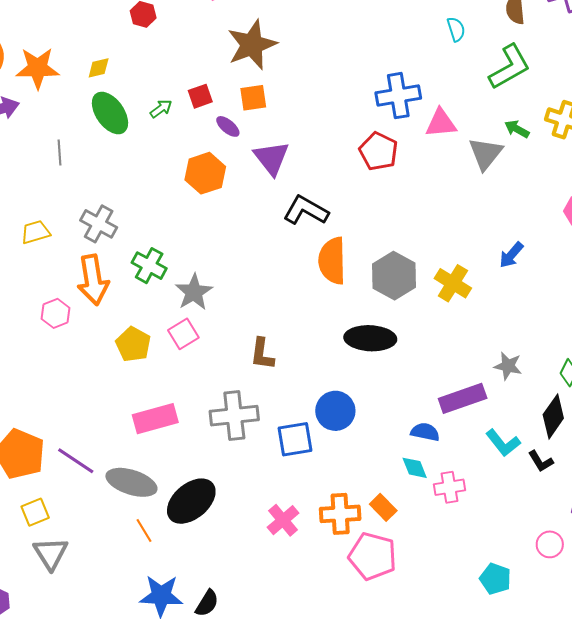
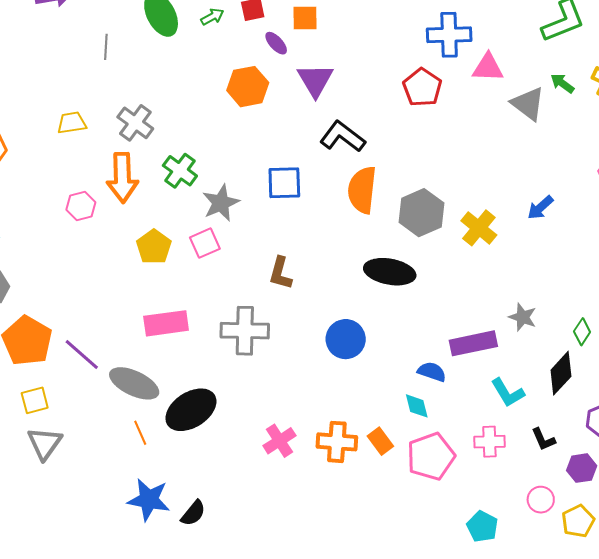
gray triangle: (486, 154) -> (528, 104), turned -39
blue square: (295, 439) -> (284, 183), moved
black L-shape: (541, 461) -> (543, 439), moved
pink cross: (449, 487) -> (489, 442), moved
pink pentagon: (373, 556) -> (431, 456), moved, turned 30

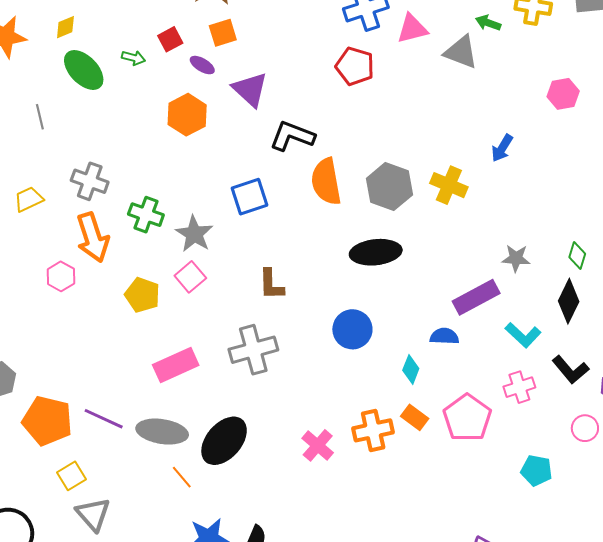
green arrow: (212, 17) -> (133, 58), turned 60
cyan diamond: (417, 406) -> (411, 369), moved, turned 52
black L-shape: (543, 439) -> (570, 370), size x1.4

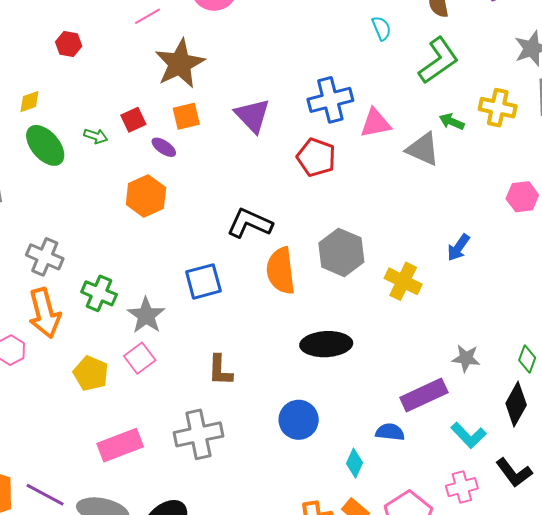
purple triangle: (250, 89) -> (252, 116), moved
gray hexagon: (389, 187) -> (341, 252), moved

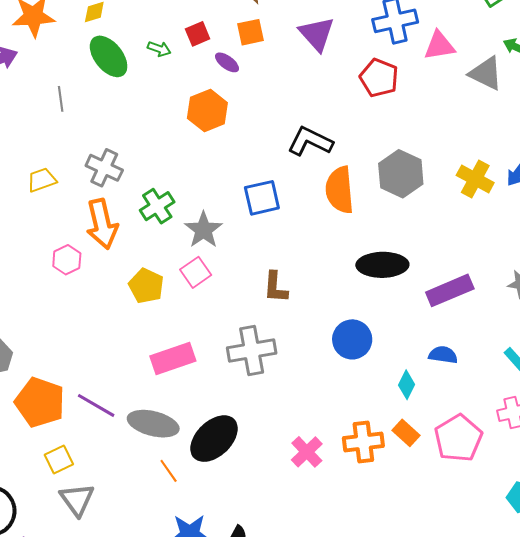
yellow cross: (403, 281) -> (475, 179), moved
green cross: (99, 293) -> (157, 206), turned 32
purple rectangle: (424, 395) -> (450, 290), moved

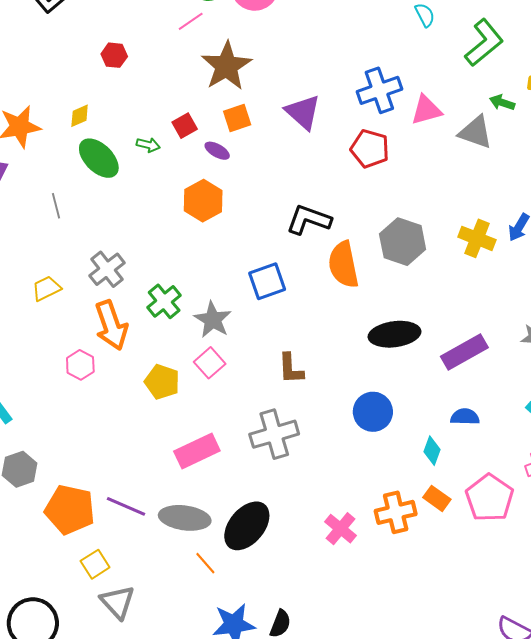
gray cross: (104, 168) -> (107, 269), turned 33

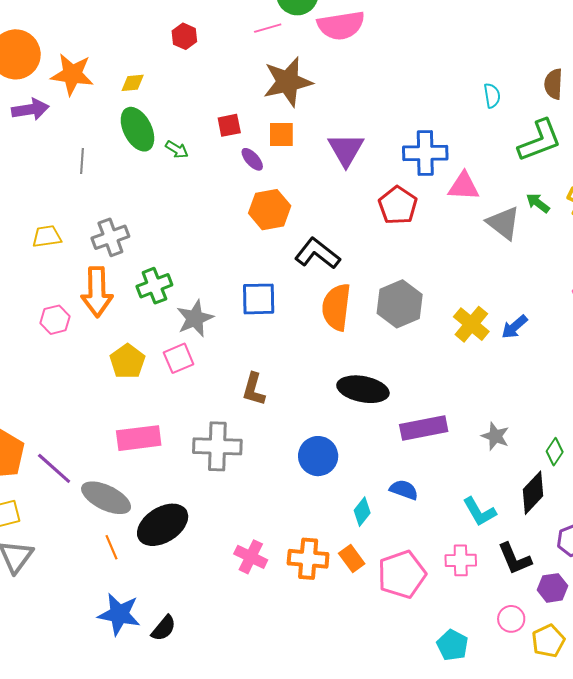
green arrow: (148, 145) -> (177, 150), moved
orange hexagon: (203, 201) -> (270, 210), moved
pink cross: (341, 529) -> (251, 557), turned -32

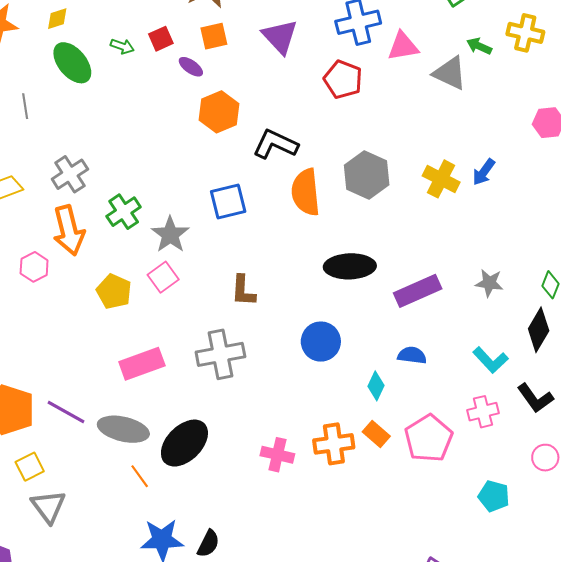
green arrow: (177, 150) -> (122, 46), moved

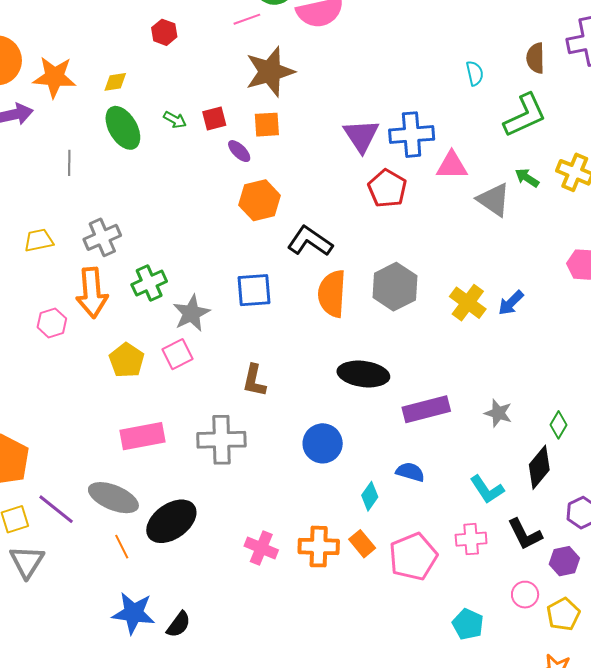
purple triangle: (280, 37) -> (361, 136), moved
purple line: (66, 412) -> (56, 509), moved

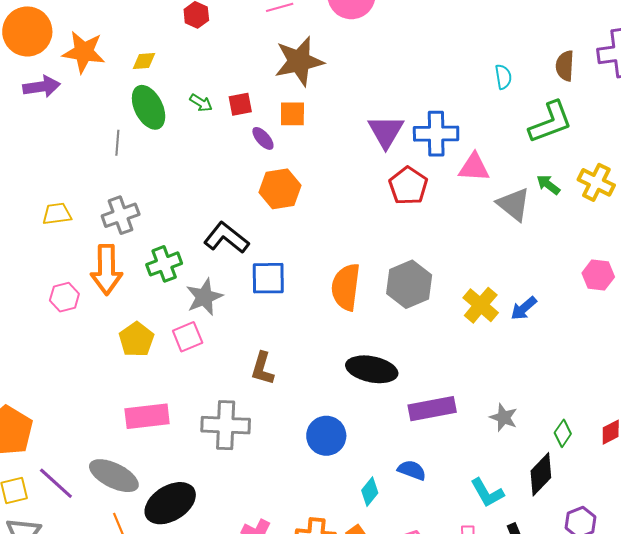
gray line: (69, 163) -> (117, 143), moved
black L-shape: (310, 241) -> (226, 238), moved

